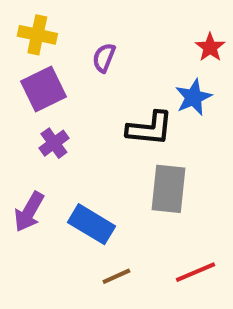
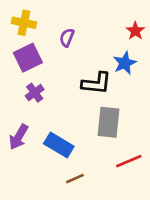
red line: (196, 272) -> (129, 161), moved

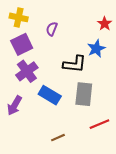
purple cross: (35, 93) -> (27, 71), size x1.5
blue rectangle: (59, 145) -> (50, 95), moved

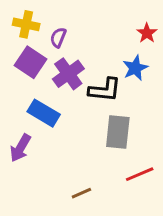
purple semicircle: (52, 29) -> (58, 37), moved
purple square: (22, 44) -> (31, 62), turned -30
purple cross: (27, 71) -> (68, 74), moved
blue rectangle: (50, 95) -> (44, 113), moved

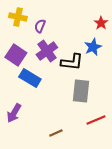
purple square: (31, 62) -> (16, 55), moved
purple arrow: (20, 148) -> (14, 113), moved

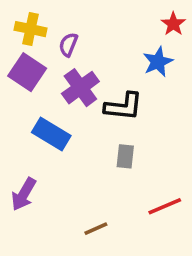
red star: (101, 23) -> (173, 24), moved
blue star: (93, 47) -> (158, 62), moved
purple square: (16, 55) -> (27, 72), moved
gray rectangle: (81, 91) -> (125, 156), moved, size x0.6

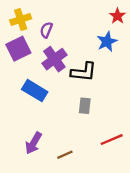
yellow cross: (31, 29) -> (21, 19), turned -30
purple square: (27, 72) -> (18, 49), turned 30
purple arrow: (24, 194) -> (33, 143), moved

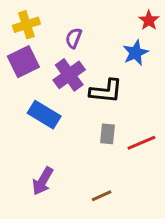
purple semicircle: (46, 30) -> (74, 38), moved
red line: (112, 140) -> (141, 143), moved
brown line: (65, 155) -> (102, 196), moved

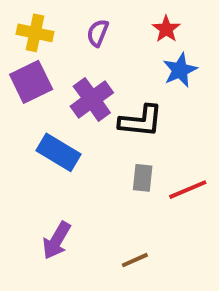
red star: (149, 20) -> (166, 29), moved
yellow cross: (26, 25) -> (35, 33), turned 30
purple semicircle: (74, 38) -> (98, 33), moved

